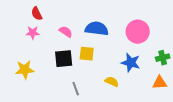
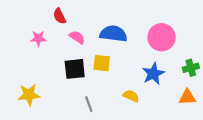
red semicircle: (37, 14) -> (59, 16), moved
blue star: (131, 63) -> (153, 74), turned 30
yellow star: (25, 70) -> (29, 95), moved

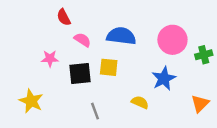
pink star: (38, 38) -> (50, 59), moved
green cross: (191, 68) -> (204, 55), moved
yellow star: (29, 95) -> (31, 101), turned 30
orange triangle: (187, 97) -> (200, 104), turned -42

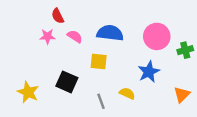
pink star: (50, 59) -> (47, 36), moved
black square: (80, 74) -> (67, 82), moved, turned 30
gray line: (95, 111) -> (101, 101), moved

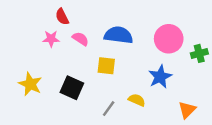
yellow star: (28, 92) -> (30, 84), moved
orange triangle: (182, 95) -> (187, 110), moved
gray line: (101, 101) -> (109, 109), turned 56

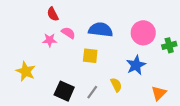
pink star: (51, 39) -> (50, 40), moved
black square: (72, 88) -> (64, 91), moved
yellow semicircle: (137, 100) -> (116, 85), turned 40

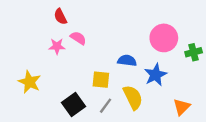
blue semicircle: (101, 30) -> (127, 61), moved, size x0.7
yellow square: (90, 56) -> (101, 80), moved
yellow semicircle: (116, 85) -> (133, 97), size x1.5
black square: (64, 91) -> (73, 105), turned 30

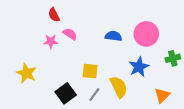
green cross: (194, 52) -> (173, 58), moved
blue semicircle: (127, 61) -> (113, 36), moved

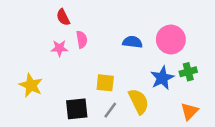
pink semicircle: (70, 34) -> (82, 40), turned 48
green cross: (173, 58) -> (188, 72), moved
black square: (66, 93) -> (77, 109), turned 30

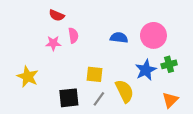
red semicircle: (63, 17) -> (57, 15), turned -40

